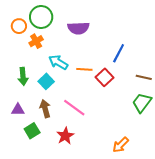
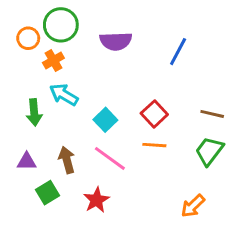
blue line: (119, 53) -> (178, 52), moved
cyan arrow: (58, 62) -> (64, 95), moved
orange line: (84, 69) -> (154, 145), moved
cyan square: (46, 81) -> (105, 120), moved
orange arrow: (121, 145) -> (193, 206), moved

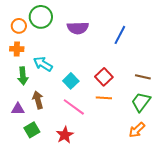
orange cross: (53, 60) -> (17, 49), moved, turned 32
brown arrow: (67, 160) -> (38, 100), moved
orange arrow: (193, 206) -> (137, 130), moved

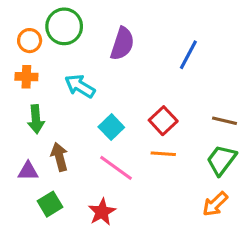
purple semicircle: (78, 28) -> (122, 44), turned -70
cyan arrow: (43, 64) -> (80, 86), moved

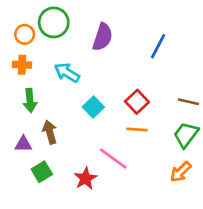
pink line: (116, 168) -> (113, 159), moved

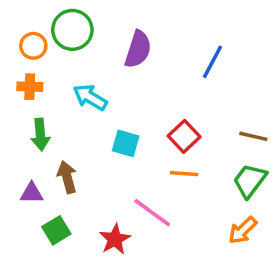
cyan square: (93, 107) -> (126, 143), turned -30

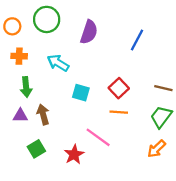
orange circle: (33, 46) -> (12, 26), moved
purple triangle: (32, 193) -> (20, 116), moved

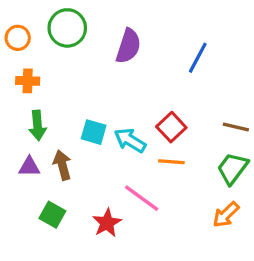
cyan arrow: (58, 63) -> (130, 140), moved
cyan square: (81, 93) -> (94, 132), moved
green square: (36, 149) -> (52, 215), turned -30

